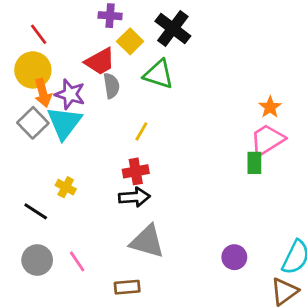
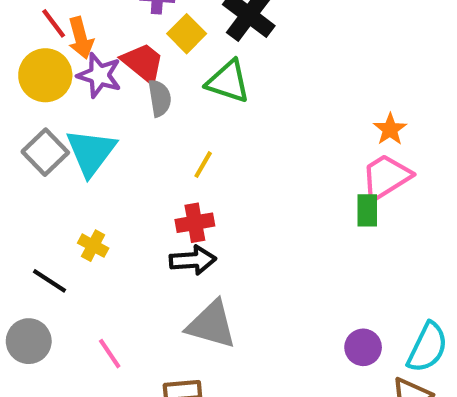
red trapezoid: (100, 61) -> (143, 63), turned -112
orange arrow: (43, 93) -> (81, 38), moved
purple star: (70, 94) -> (99, 75), moved
purple circle: (234, 257) -> (363, 347), moved
gray circle: (37, 260) -> (29, 341), moved

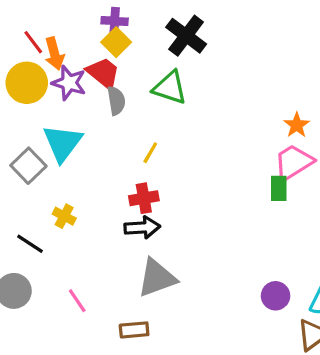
yellow square: (187, 34) -> (116, 42), moved
gray square: (45, 152) -> (28, 166), moved
gray triangle: (211, 324) -> (157, 278), turned -36

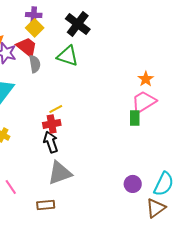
yellow line: (150, 153) -> (56, 109), moved, turned 32
black arrow: (142, 227) -> (51, 142), turned -105

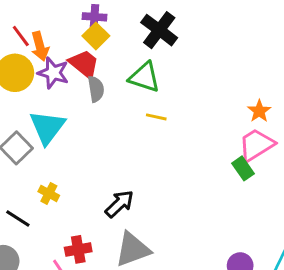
yellow line: (56, 109) -> (156, 117), moved, turned 40
green rectangle: (135, 118) -> (243, 168), turned -35
red cross: (52, 124) -> (78, 249), moved
black arrow: (51, 142) -> (119, 204), turned 65

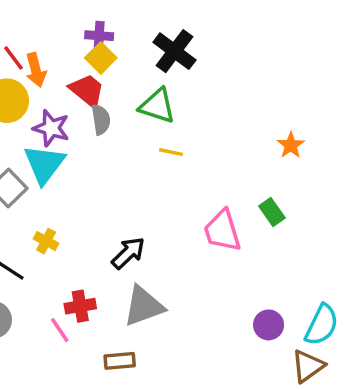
purple star: (53, 73) -> (51, 128), moved
pink trapezoid: (256, 145) -> (222, 231), moved, turned -75

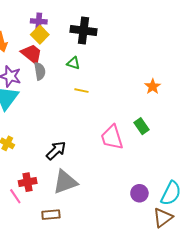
black cross: (174, 51) -> (83, 31), turned -30
green triangle: (157, 106) -> (73, 63), size x0.6

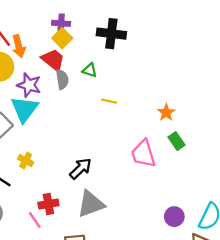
green triangle: (73, 63) -> (90, 70), moved
orange star: (153, 86) -> (166, 113), moved

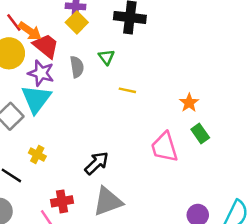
orange arrow: (19, 46) -> (30, 31), turned -40
red trapezoid: (53, 60) -> (46, 46), moved
green triangle: (90, 70) -> (106, 57), turned 35

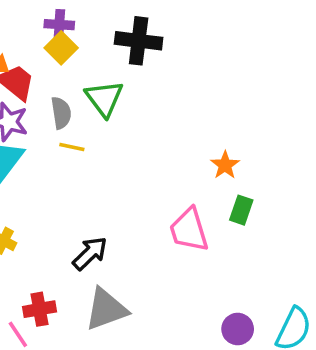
green triangle: (106, 57) -> (104, 98), size x1.6
yellow line: (127, 90) -> (72, 147), moved
green rectangle: (200, 134) -> (241, 210), turned 54

